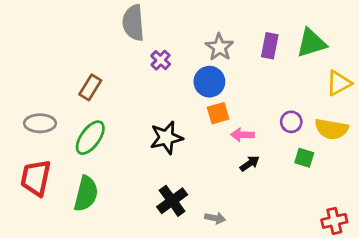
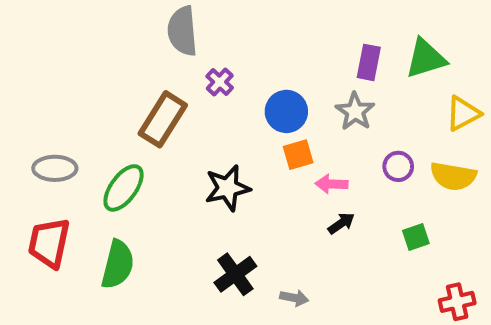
gray star: (219, 47) -> (355, 111), moved
brown rectangle: (90, 87) -> (163, 119), moved, size x1.5
green square: (304, 158) -> (416, 237), moved, turned -36

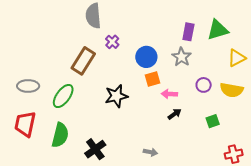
black cross: (235, 274) -> (95, 149), moved

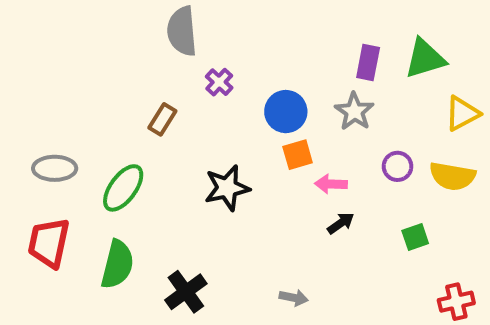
brown rectangle: (83, 61) -> (162, 119), size x0.6

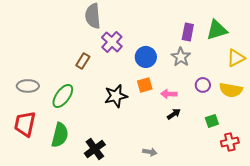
purple cross: (219, 82) -> (112, 42), size x1.5
orange square: (298, 155) -> (145, 85), moved
red cross: (456, 302) -> (230, 142), moved

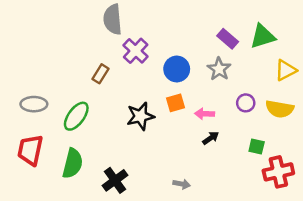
purple rectangle: (188, 32) -> (228, 39), turned -60
green square: (212, 121) -> (257, 146), turned 32
red cross: (230, 142) -> (278, 172), size x1.4

